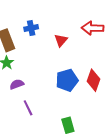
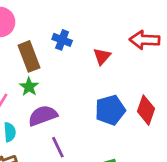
blue cross: (31, 28) -> (62, 40), turned 32
purple semicircle: (17, 84) -> (43, 116), size x1.5

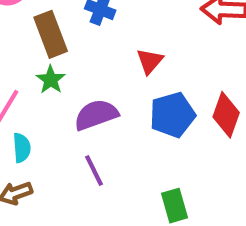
red triangle: (102, 56) -> (150, 61), moved
purple semicircle: (43, 116) -> (96, 115), moved

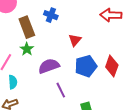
purple line: (94, 171) -> (61, 90), moved

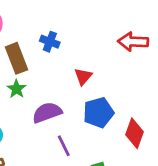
red diamond: (112, 66) -> (135, 133), moved

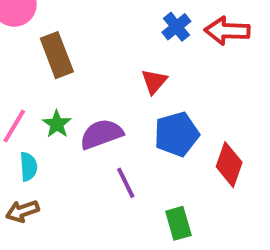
blue cross: (50, 42) -> (176, 27), moved, turned 30
green star: (16, 89) -> (57, 124), moved

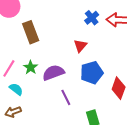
cyan semicircle: (28, 167) -> (16, 89), turned -48

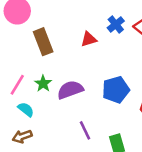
red triangle: (80, 46) -> (89, 39), moved, turned 32
purple line: (66, 97) -> (85, 130), moved

